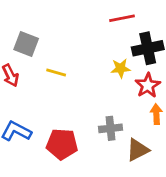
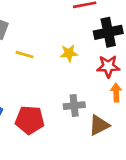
yellow star: (121, 68) -> (69, 53), moved
red star: (148, 85) -> (108, 66), turned 30

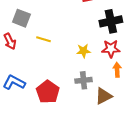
yellow star: (69, 53) -> (84, 51), moved
red pentagon: (30, 120) -> (48, 92), turned 30

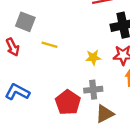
red pentagon: (48, 92) -> (68, 102), moved
brown triangle: (103, 96) -> (105, 114), moved

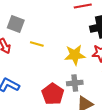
yellow star: (93, 57) -> (75, 55), size x1.5

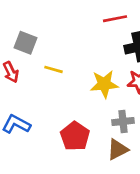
gray cross: (75, 83) -> (123, 121), moved

